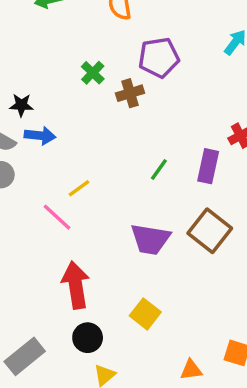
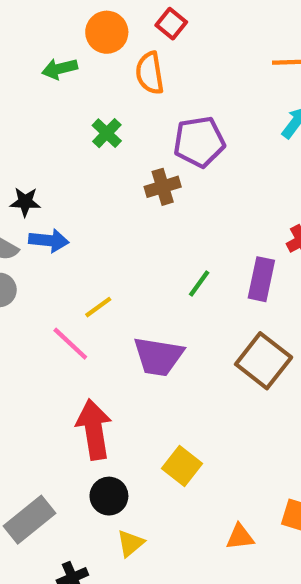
green cross: (93, 73) -> (107, 133), moved
purple trapezoid: (150, 239) -> (158, 356), moved

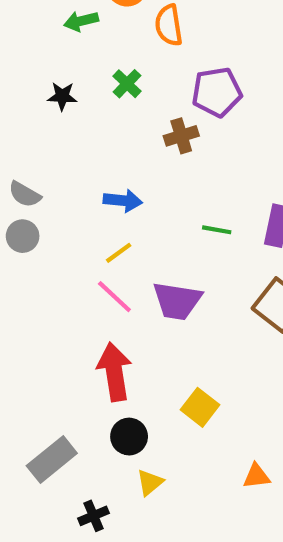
black star: (25, 202) -> (62, 96), moved
blue arrow: (49, 241) -> (123, 201), moved
green line: (199, 283) -> (217, 230), turned 64
pink line: (70, 344) -> (114, 297), moved

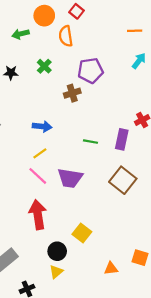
black circle: (129, 437) -> (57, 251), moved

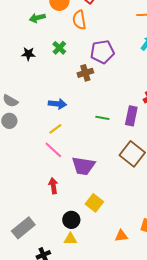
purple trapezoid: (70, 178) -> (83, 166), moved
red arrow: (38, 215) -> (53, 186), size x0.6
yellow triangle: (56, 272) -> (70, 239), turned 40

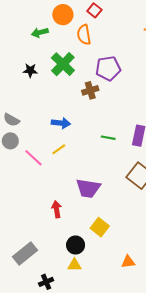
green cross: (59, 48) -> (63, 64), size x1.6
pink line: (53, 150) -> (33, 158), moved

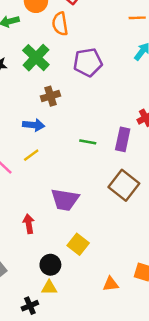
brown cross: (90, 90) -> (50, 96), moved
black cross: (46, 282) -> (30, 306), moved

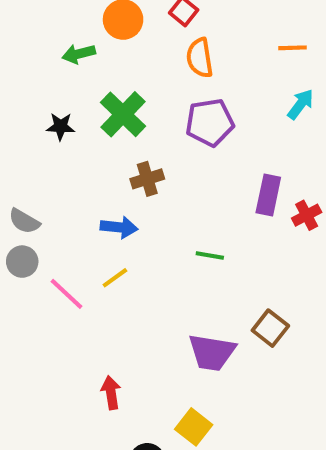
orange semicircle: (60, 24) -> (200, 58), moved
purple rectangle: (123, 139) -> (268, 195), moved
brown square: (124, 185) -> (270, 328), size x0.7
purple trapezoid: (65, 200) -> (212, 352), moved

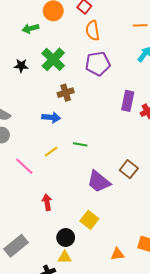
green line: (210, 256) -> (80, 144), moved
yellow line: (115, 278) -> (51, 152), moved
pink line: (67, 294) -> (24, 166), moved
purple trapezoid: (212, 352) -> (99, 182), turned 30

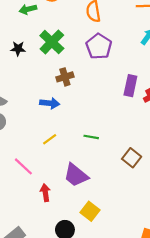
purple pentagon: (98, 64) -> (99, 46), turned -30
green line: (80, 144) -> (91, 137), moved
pink line: (24, 166) -> (23, 166), moved
purple trapezoid: (99, 182) -> (76, 175), moved

